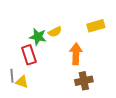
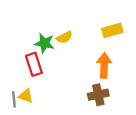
orange arrow: (76, 54) -> (104, 65), moved
gray line: (12, 76) -> (14, 99), moved

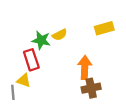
orange arrow: (104, 65) -> (85, 67), moved
yellow triangle: (26, 96) -> (24, 80), moved

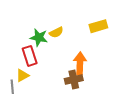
yellow triangle: (24, 80) -> (22, 75), turned -48
brown cross: (91, 88) -> (74, 80), moved

